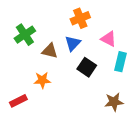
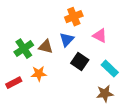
green cross: (25, 35) -> (24, 49), moved
cyan rectangle: (121, 62) -> (110, 69), moved, turned -60
red rectangle: (18, 101) -> (14, 83), moved

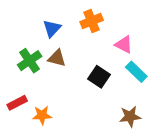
blue triangle: (67, 40) -> (52, 28), moved
cyan rectangle: (110, 69) -> (136, 72), moved
orange star: (39, 74) -> (42, 115), moved

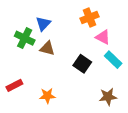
orange cross: (92, 21) -> (89, 17), moved
green cross: (30, 61) -> (25, 38), moved, turned -30
orange star: (42, 115) -> (47, 96), moved

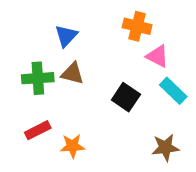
orange cross: (89, 17) -> (137, 26), turned 36
green cross: (25, 38) -> (38, 78), moved, turned -30
red rectangle: (14, 85) -> (38, 130), moved

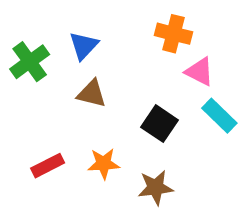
green cross: (38, 78) -> (30, 62), moved, turned -32
orange star: (72, 146) -> (104, 164), moved
brown star: (165, 148) -> (156, 188), moved

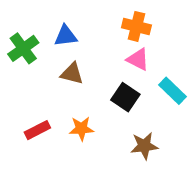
blue triangle: (84, 46) -> (66, 36), turned 40
pink triangle: (199, 72) -> (138, 59), moved
brown star: (156, 188) -> (144, 146), moved

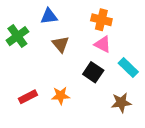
blue triangle: (66, 36) -> (49, 16), moved
brown triangle: (72, 74) -> (61, 44), moved, turned 36
brown star: (144, 146) -> (121, 103), moved

